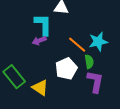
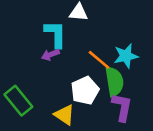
green semicircle: (89, 62) -> (114, 82), size x1.6
yellow triangle: (40, 88) -> (64, 115), moved

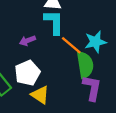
cyan L-shape: (55, 34) -> (54, 22), moved
white pentagon: (85, 90) -> (27, 73), moved

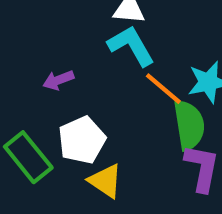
cyan L-shape: (54, 22) -> (131, 46), turned -30
purple arrow: (27, 41) -> (58, 80), moved

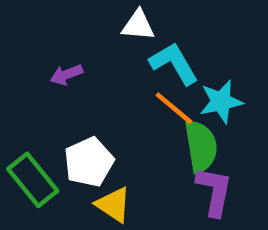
cyan L-shape: (131, 46) -> (174, 63), moved
purple arrow: (58, 80) -> (66, 75), moved

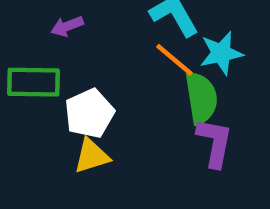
green rectangle: (33, 180) -> (34, 82), moved, turned -50
yellow triangle: (113, 205) -> (92, 156), moved, turned -51

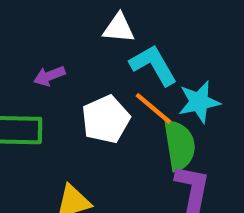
white pentagon: (89, 113) -> (106, 119), moved

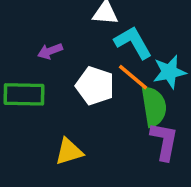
white pentagon: (106, 119) -> (95, 86), turned -30

